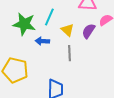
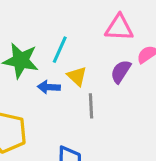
yellow triangle: (67, 30) -> (77, 76), moved

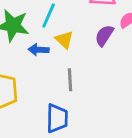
gray line: (91, 106) -> (70, 80), moved

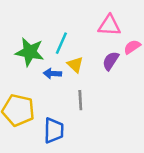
blue trapezoid: (57, 118) -> (54, 130), moved

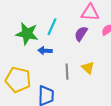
purple semicircle: (111, 61) -> (81, 34), moved
yellow triangle: (75, 65) -> (88, 68), moved

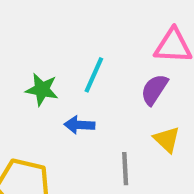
green star: (27, 34) -> (42, 90), size x0.7
yellow triangle: (88, 68) -> (167, 139), moved

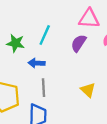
yellow triangle: (167, 139) -> (88, 90), moved
gray line: (125, 169) -> (44, 88), moved

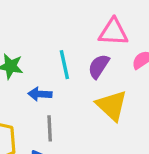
cyan line: (45, 35) -> (64, 65), moved, turned -36
yellow triangle: (88, 90) -> (112, 105), moved, size x1.5

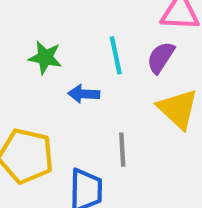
gray line: (50, 128) -> (122, 150), moved

